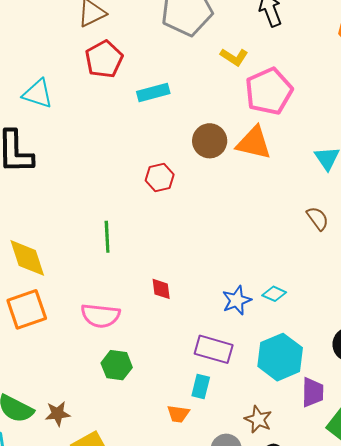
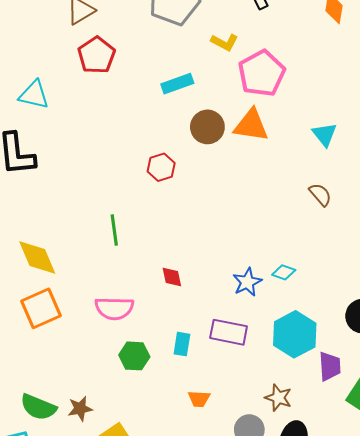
cyan rectangle: (153, 93) -> (177, 84), moved
cyan rectangle: (201, 387) -> (182, 344), moved

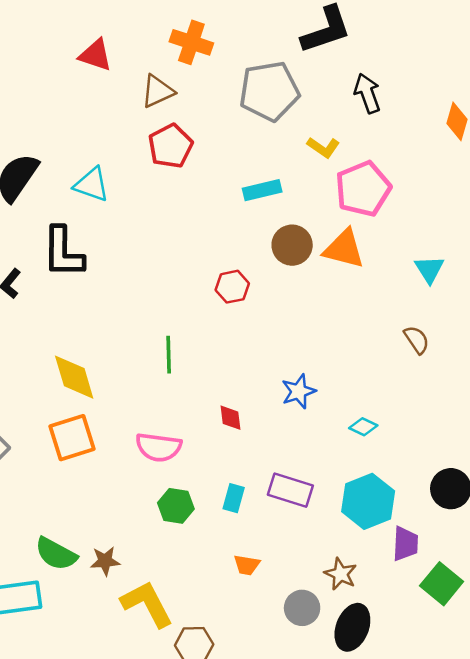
blue star: (247, 282) -> (299, 391), moved

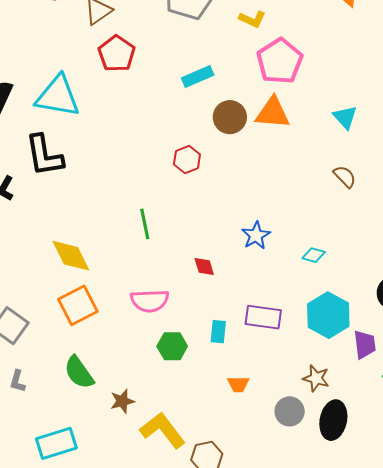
yellow L-shape: (323, 147) -> (252, 19), moved
cyan triangle: (92, 185) -> (58, 96), size x1.5
green semicircle: (56, 554) -> (79, 372), moved, turned 36

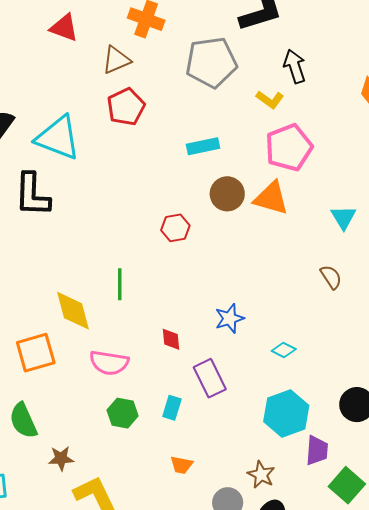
yellow diamond: (71, 256) -> (73, 311), moved
purple rectangle: (263, 317) -> (210, 378), moved, turned 45

